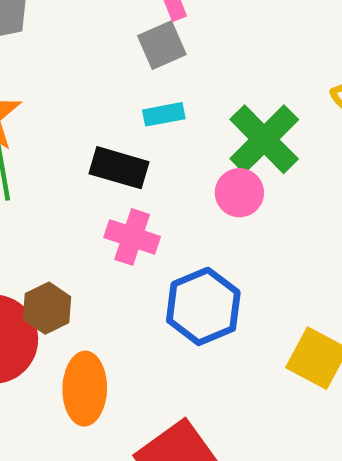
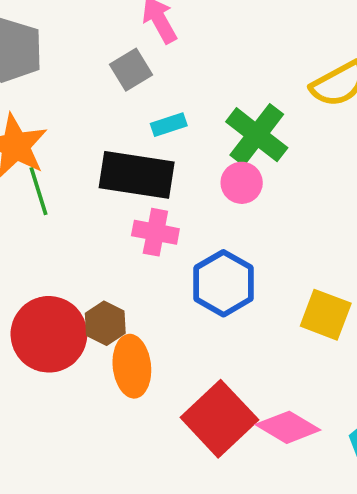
gray square: (162, 45) -> (131, 70), moved
black rectangle: (119, 168) -> (137, 175), size x1.5
brown hexagon: (47, 308) -> (105, 323), moved

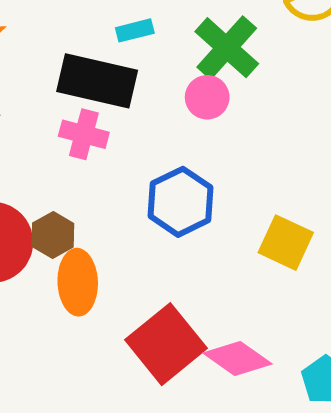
pink cross: (155, 232) -> (84, 134), moved

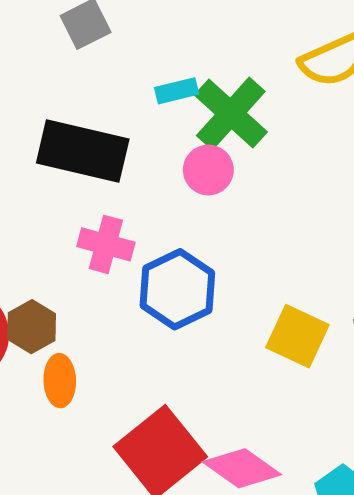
cyan rectangle: (135, 30) -> (177, 91), moved
pink cross: (84, 134) -> (106, 244), moved
orange ellipse: (78, 282) -> (60, 381), size x0.7

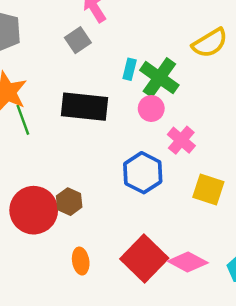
cyan rectangle: (177, 91) -> (130, 69), turned -55
pink cross: (106, 244) -> (181, 140), moved, turned 32
orange ellipse: (60, 381) -> (81, 261), moved

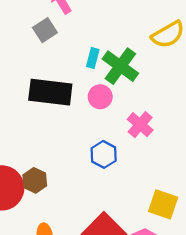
pink circle: (151, 109) -> (100, 97), moved
blue hexagon: (143, 173) -> (104, 154), size x0.7
yellow square: (208, 190) -> (163, 204), moved

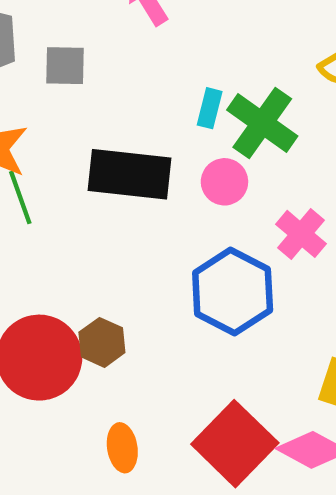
gray square: (45, 30) -> (65, 66), moved, turned 35
blue hexagon: (104, 154) -> (233, 292), size x1.6

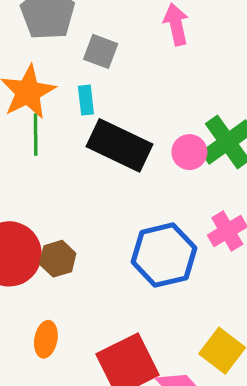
cyan rectangle: (210, 108) -> (86, 100), moved, turned -40
pink circle: (224, 182) -> (189, 152), moved

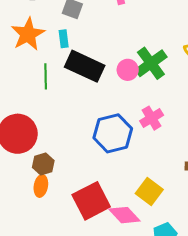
green line: (36, 135) -> (46, 76), moved
brown hexagon: (58, 259) -> (43, 164), moved

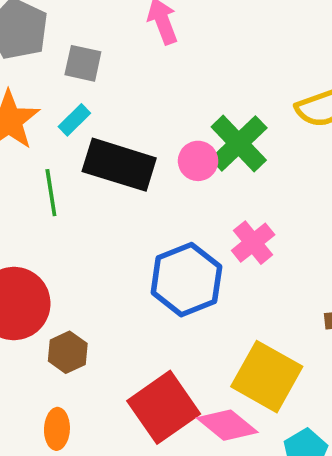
cyan rectangle: (64, 39) -> (74, 120), turned 60
orange ellipse: (41, 186) -> (57, 429), moved
yellow square: (149, 192) -> (267, 377), size x1.4

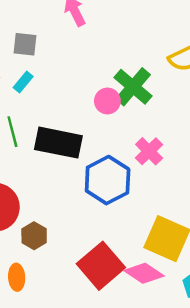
black rectangle: (119, 165) -> (58, 143), moved
orange ellipse: (57, 429) -> (17, 277), moved

